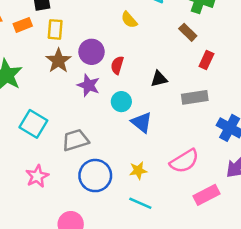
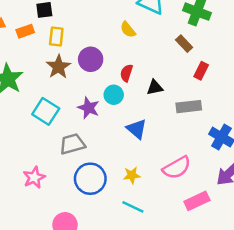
red semicircle: (117, 65) -> (126, 73), moved
purple star: (89, 85) -> (89, 108), moved
cyan circle: (121, 102) -> (114, 95), moved
cyan square: (33, 124) -> (46, 111), moved

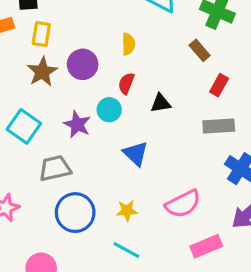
yellow semicircle: (128, 30) -> (128, 44), moved, turned -144
gray rectangle: (189, 107) -> (219, 126), moved

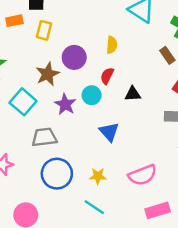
brown star: (42, 72) -> (48, 74), moved

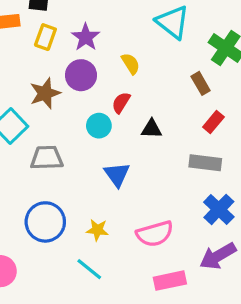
yellow semicircle: (112, 45) -> (131, 64), turned -42
purple star: (65, 104) -> (86, 37), moved
gray trapezoid: (44, 137) -> (47, 158), moved

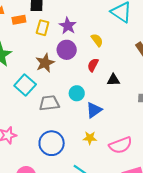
cyan circle: (99, 126) -> (77, 93), moved
blue triangle: (117, 174) -> (94, 110), turned 36
yellow star: (97, 230) -> (90, 138), moved

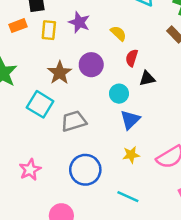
purple circle: (67, 50) -> (91, 65), moved
red semicircle: (93, 65) -> (132, 58), moved
cyan circle: (77, 93) -> (119, 94), moved

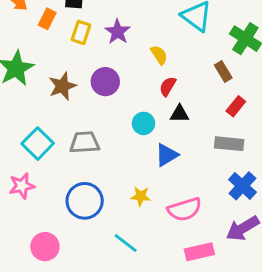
orange rectangle: (18, 26) -> (47, 19), turned -56
purple circle: (91, 65) -> (105, 82), moved
brown star: (60, 73) -> (62, 86), moved
cyan square: (40, 104) -> (38, 144), moved
blue triangle: (130, 120) -> (167, 155), moved

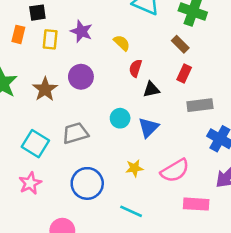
red rectangle: (236, 106) -> (184, 74), moved
cyan circle: (143, 123) -> (120, 118), moved
pink rectangle: (199, 252) -> (196, 204), turned 30

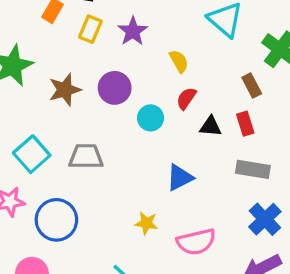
red rectangle: (184, 74) -> (245, 124), turned -60
black triangle: (151, 90) -> (211, 126), moved
cyan circle: (120, 118) -> (151, 118), moved
blue circle: (87, 183) -> (56, 220), moved

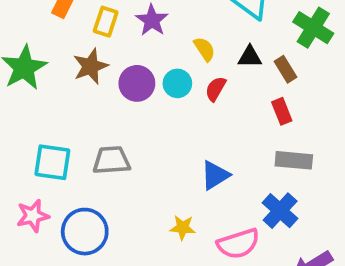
brown star: (65, 90) -> (91, 66), moved
cyan circle: (151, 118) -> (177, 83), moved
black triangle: (211, 126) -> (250, 57), moved
cyan square: (32, 154) -> (52, 162), turned -36
blue cross: (265, 219) -> (280, 211), moved

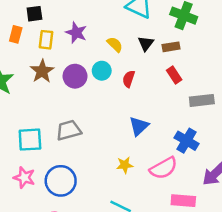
black triangle: (250, 57) -> (146, 43), turned -42
brown rectangle: (286, 69) -> (171, 47), turned -56
red semicircle: (216, 89) -> (129, 79), moved
gray rectangle: (294, 160) -> (202, 100), moved
pink star: (33, 216) -> (24, 177), turned -30

